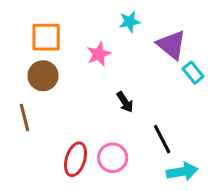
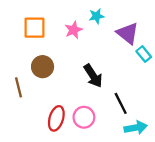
pink star: (99, 54) -> (74, 30), moved
brown circle: (43, 76) -> (43, 67), moved
black arrow: (125, 102) -> (93, 76), size x1.5

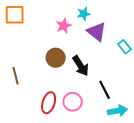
orange square: (34, 28) -> (15, 15), moved
purple triangle: (128, 33) -> (97, 32), moved
brown circle: (43, 67) -> (56, 58), moved

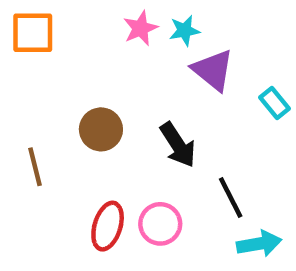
pink star: (64, 26) -> (140, 28), moved
brown circle: (56, 58) -> (101, 129), moved

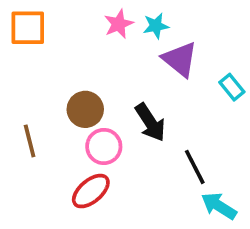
pink circle: (160, 224) -> (104, 146), moved
red ellipse: (108, 226) -> (91, 191), turned 33
cyan arrow: (259, 244) -> (219, 206), turned -138

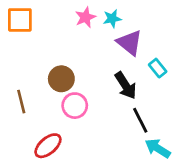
cyan rectangle: (232, 87) -> (158, 68), moved
black arrow: (150, 122) -> (126, 85), moved
red ellipse: (91, 191) -> (48, 146), moved

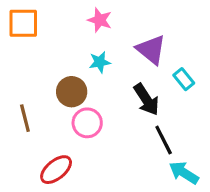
pink star: (85, 17) -> (100, 20), turned -30
cyan star: (112, 19) -> (100, 62), moved

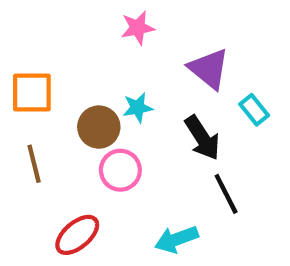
pink star: (100, 20) -> (138, 28), turned -30
orange square: (23, 23) -> (32, 92), moved
cyan star: (100, 62) -> (138, 108), moved
cyan arrow: (184, 173) -> (176, 239), moved, turned -52

